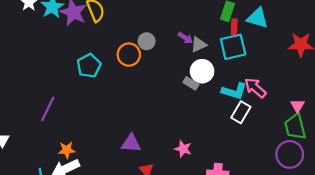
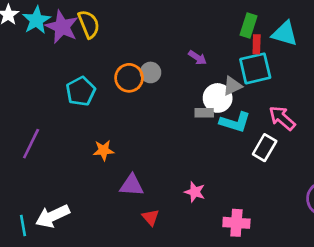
gray circle: (147, 41) -> (151, 72), moved
gray triangle: (199, 45) -> (232, 86), moved
gray rectangle: (191, 83) -> (204, 113), turned -32
cyan L-shape: (234, 91) -> (235, 122), moved
orange star: (67, 150) -> (104, 150), moved

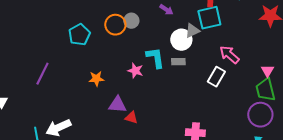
gray rectangle: (204, 113) -> (178, 62), moved
cyan L-shape: (235, 122) -> (155, 58), moved, turned -115
pink star: (195, 192) -> (135, 71), moved
red triangle: (151, 217) -> (131, 118), moved, turned -32

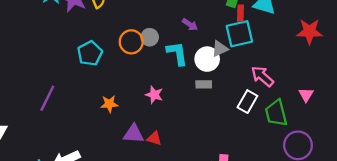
cyan L-shape: (155, 58) -> (177, 53), moved
green trapezoid: (265, 90) -> (276, 113), moved
red triangle: (131, 118) -> (154, 138), moved

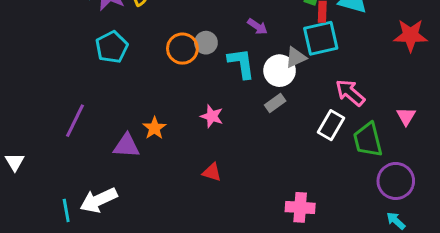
cyan pentagon: (90, 53) -> (112, 47), moved
gray rectangle: (204, 84) -> (275, 103), turned -35
orange star: (109, 104) -> (154, 128), turned -30
purple triangle: (134, 134) -> (127, 146), moved

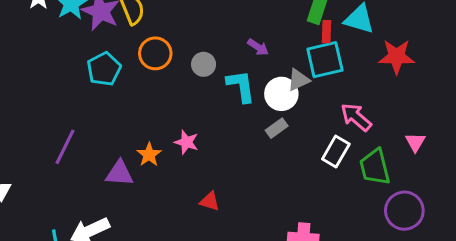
red star: (411, 35) -> (397, 57), moved
orange circle: (182, 49) -> (155, 53), moved
pink star: (212, 116) -> (186, 142), moved

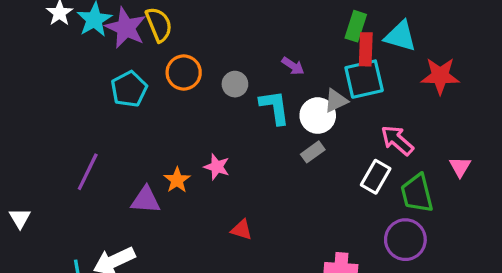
red rectangle: (327, 32) -> (366, 49), size x1.4
purple circle: (404, 211) -> (405, 240), moved

